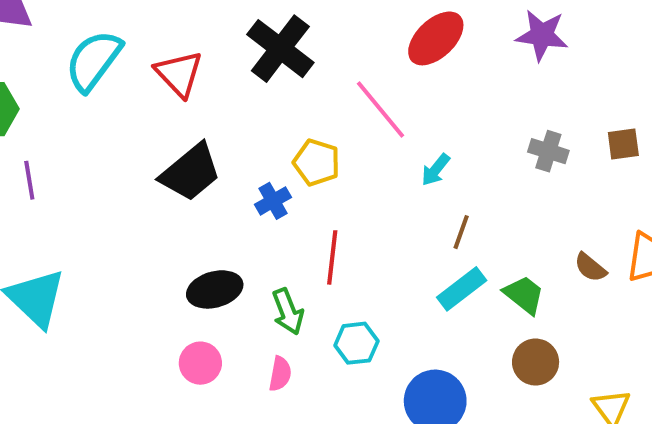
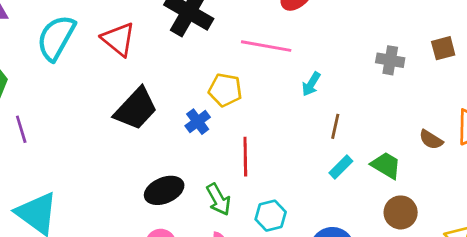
pink line: (380, 110) -> (266, 46), turned -33
cyan rectangle: (462, 289) -> (341, 167), size x0.7

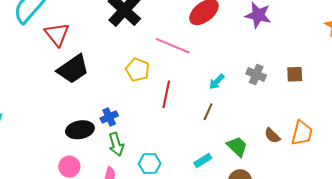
red triangle: (118, 39) -> (57, 34), moved
cyan arrow: (311, 84) -> (217, 82), moved
blue cross: (198, 122) -> (109, 117), moved
red line: (245, 157) -> (166, 94), moved
cyan rectangle: (341, 167) -> (203, 160), moved

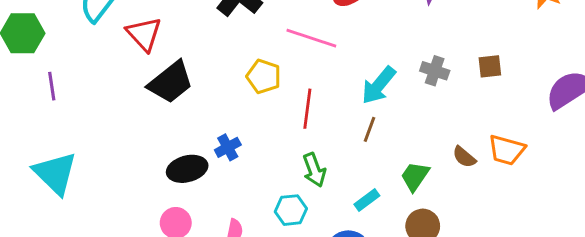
cyan arrow: (217, 82) -> (379, 85), size x1.6
orange trapezoid: (302, 133) -> (507, 150), turned 96
green arrow: (116, 144) -> (314, 170), moved
green trapezoid: (237, 146) -> (415, 176), turned -95

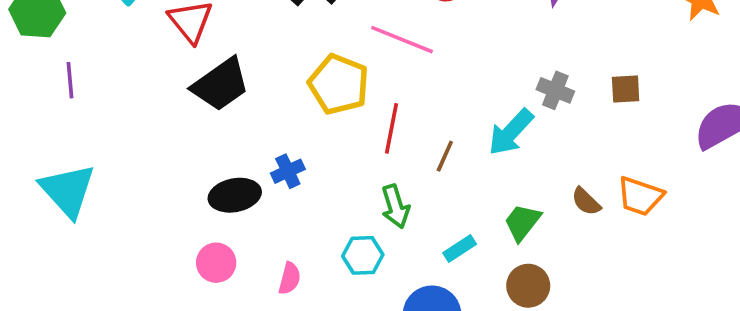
yellow pentagon: (264, 76) -> (339, 84), size x1.4
cyan arrow: (379, 85) -> (511, 132), moved
brown line: (369, 129) -> (445, 156), moved

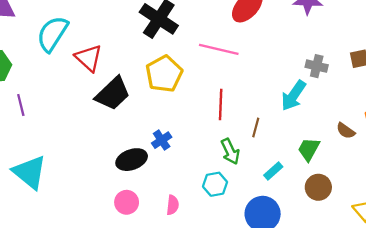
yellow pentagon: (339, 84) -> (164, 74), moved, turned 30
brown line: (445, 156) -> (256, 128), moved

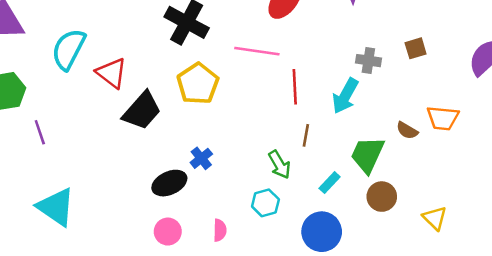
red line: (221, 104) -> (295, 87), moved
green trapezoid: (309, 149) -> (367, 155), size x1.4

